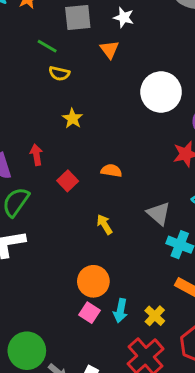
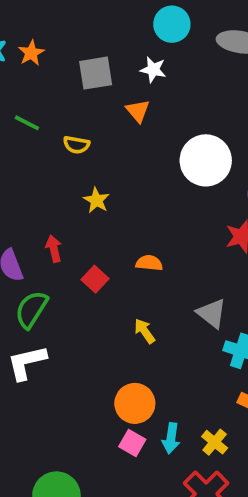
green line: (47, 46) -> (27, 123), moved

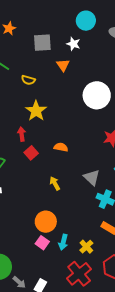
yellow star: (96, 200) -> (36, 111), size x1.5
red arrow: (54, 249) -> (22, 134), moved

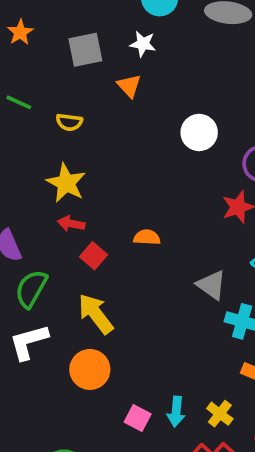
white circle: (97, 95) -> (199, 132), size x0.7
yellow star: (36, 111) -> (66, 183), moved
red arrow: (22, 134) -> (71, 224), turned -64
yellow arrow: (55, 183) -> (96, 314), moved, size x1.6
orange circle: (46, 222) -> (90, 369), moved

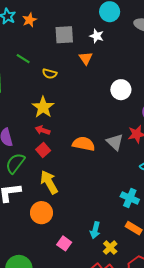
orange semicircle: (147, 237) -> (84, 144), size x1.5
red square: (93, 256) -> (43, 150), moved
gray triangle: (211, 285) -> (115, 142), moved
cyan arrow: (176, 412) -> (95, 230), moved

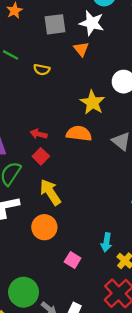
white star: (97, 36) -> (92, 23), size x1.5
yellow star: (43, 107) -> (92, 103), moved
orange semicircle: (84, 144) -> (79, 134), moved

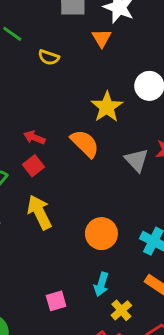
orange semicircle: (79, 134) -> (85, 144), turned 30
orange circle: (44, 227) -> (101, 234), moved
pink square: (73, 260) -> (56, 301), turned 35

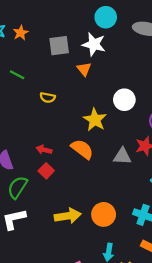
yellow semicircle: (49, 57) -> (48, 98), moved
gray triangle: (137, 160) -> (122, 156), turned -36
yellow arrow: (39, 212) -> (68, 216), moved, turned 115

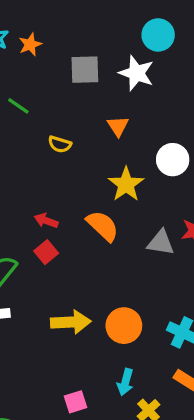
orange triangle: (84, 69) -> (118, 126), moved

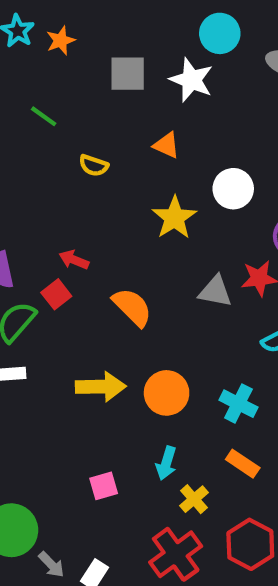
orange triangle: (118, 126) -> (167, 145), turned -35
orange semicircle: (103, 226) -> (132, 307), moved
red square: (46, 252) -> (56, 294), moved

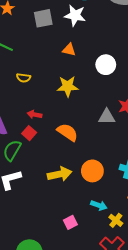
yellow semicircle: (94, 165) -> (23, 78), moved
yellow star: (174, 218) -> (68, 86), moved, turned -30
cyan arrow: (166, 463) -> (99, 205), turned -77

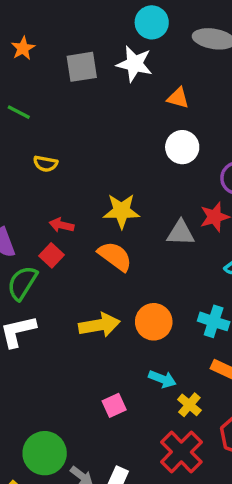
orange triangle: (69, 50) -> (178, 98), moved
yellow star: (68, 86) -> (121, 211), moved

